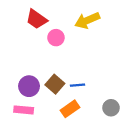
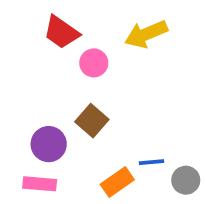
brown square: (55, 84) -> (92, 121), moved
blue line: (78, 85) -> (151, 162), moved

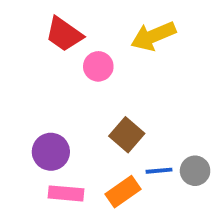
brown square: (92, 121) -> (127, 135), moved
gray circle: (186, 180) -> (195, 171), moved
pink rectangle: (40, 184) -> (66, 193), moved

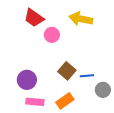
yellow arrow: (153, 36) -> (81, 19), turned 35
blue line: (159, 171) -> (87, 76), moved

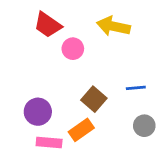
blue line: (87, 76) -> (136, 88), moved
orange rectangle: (65, 101) -> (81, 130), moved

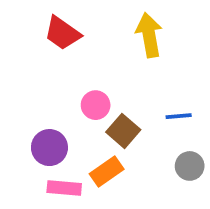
yellow arrow: (113, 26) -> (149, 35), turned 68
pink circle: (73, 49) -> (96, 105), moved

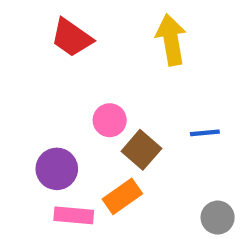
gray circle: (190, 166) -> (218, 218), moved

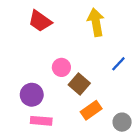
blue line: (205, 133) -> (118, 64), moved, turned -42
orange rectangle: (122, 196) -> (91, 110), moved

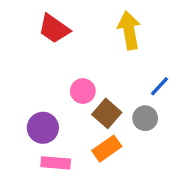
orange rectangle: (91, 110) -> (107, 149), moved
gray circle: (122, 122) -> (145, 118), moved

